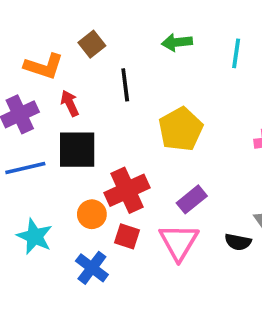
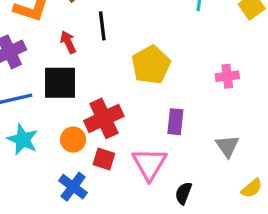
red arrow: (70, 103) -> (68, 42), moved
purple rectangle: (192, 199) -> (175, 122), moved, turned -45
cyan star: (35, 236) -> (23, 140), moved
black semicircle: (238, 242) -> (183, 193), moved, turned 100

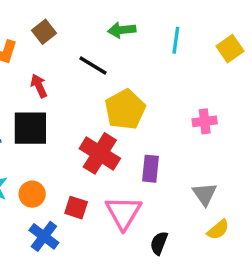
black line: (102, 26) -> (93, 66), moved, turned -52
red cross: (104, 118) -> (100, 153), moved, turned -33
orange circle: (73, 140) -> (32, 194), moved
yellow semicircle: (252, 188) -> (218, 230), moved

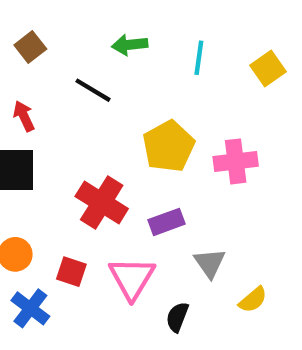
yellow pentagon: (125, 110) -> (169, 146), moved
pink cross: (205, 121) -> (236, 161), size x1.4
purple rectangle: (151, 169) -> (166, 222), turned 64
gray triangle: (205, 194) -> (210, 263), moved

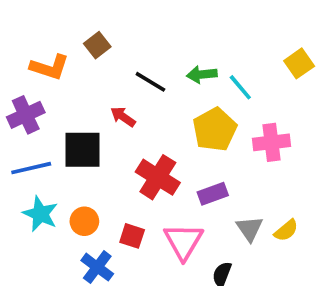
green arrow: (130, 45) -> (202, 74), moved
cyan line: (199, 58) -> (240, 87), moved, turned -48
red arrow: (24, 116) -> (123, 117), moved, turned -30
yellow semicircle: (253, 300) -> (286, 230), moved

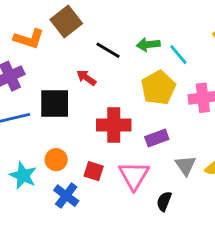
brown square: (97, 45) -> (66, 22), size x1.5
red cross: (158, 177) -> (114, 125), turned -32
cyan star: (40, 214) -> (23, 175), moved

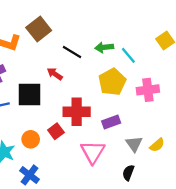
red square: (94, 171) -> (56, 131), moved, turned 35
blue cross: (66, 196) -> (29, 175), moved
black semicircle: (164, 201) -> (128, 173), moved

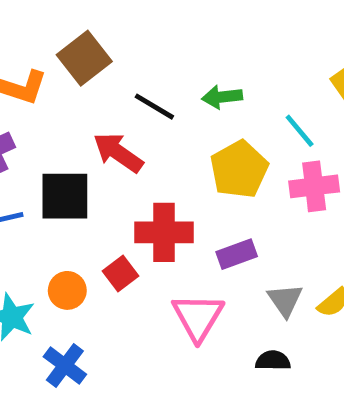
cyan line: (128, 55) -> (300, 131), moved
red arrow: (55, 74) -> (118, 153), size x1.5
black semicircle: (128, 173) -> (273, 361), turned 70

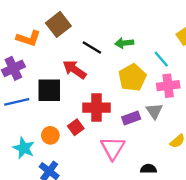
gray triangle: (285, 300) -> (154, 111), moved

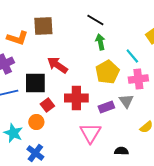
brown square: (58, 24) -> (43, 26), turned 35
green arrow: (124, 43) -> (100, 42), turned 84
black line: (92, 48) -> (95, 20), moved
red square: (76, 127) -> (47, 105), moved

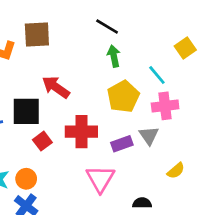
orange circle: (36, 122) -> (26, 179), moved

